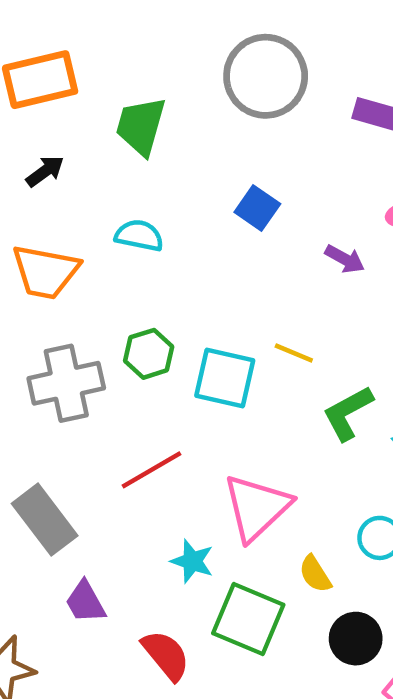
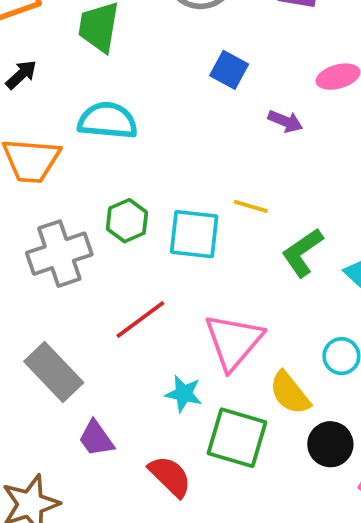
blue square: (257, 208) -> (229, 70), moved
cyan semicircle: (139, 235) -> (108, 121), size x1.4
yellow semicircle: (315, 574) -> (290, 393), size x1.4

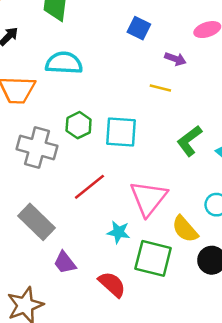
yellow line: (251, 206) -> (160, 88), moved
gray cross: (59, 254) -> (37, 148), turned 36

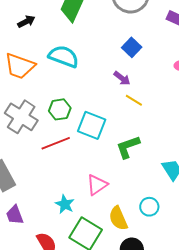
purple arrow: (175, 59) -> (122, 78), moved
green L-shape: (189, 141) -> (128, 147), moved
red line: (89, 187) -> (56, 143), moved
pink triangle: (148, 198) -> (97, 185), size x0.7

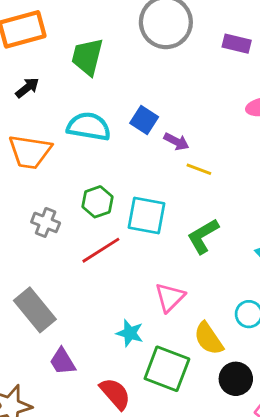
blue square: (132, 47) -> (144, 120), moved
gray cross: (21, 117) -> (46, 222), size x0.6

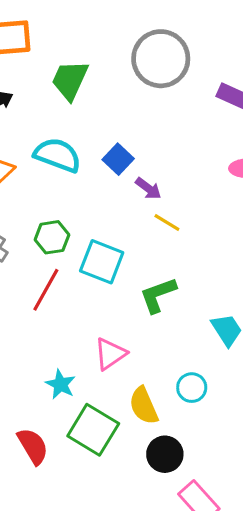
red line: (101, 250) -> (46, 290), turned -39

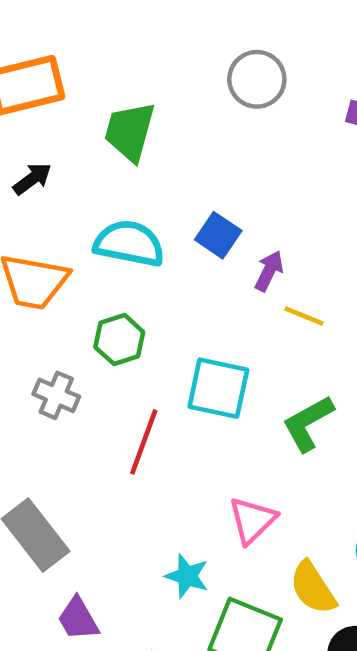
gray circle: (161, 59) -> (257, 79), size x0.7
purple arrow: (148, 189) -> (269, 271), turned -92
green hexagon: (52, 237) -> (119, 340), moved

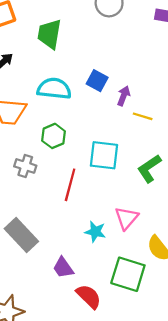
cyan star: (187, 576) -> (95, 232), moved
purple trapezoid: (78, 619) -> (63, 268), moved

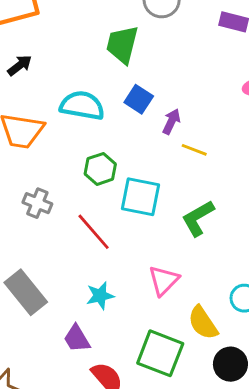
green trapezoid: (49, 34) -> (122, 45), moved
green hexagon: (54, 136) -> (100, 169), moved
red line: (70, 185) -> (94, 232), turned -60
cyan star: (95, 232) -> (100, 296), moved, turned -30

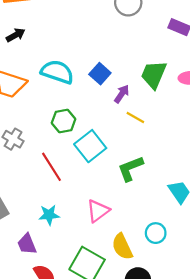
green trapezoid: (122, 45) -> (154, 75), moved
cyan square: (140, 197) -> (90, 146), turned 32

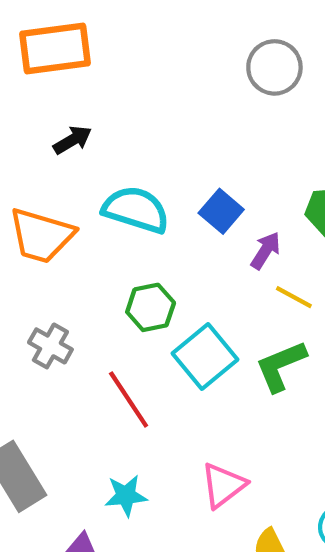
black arrow: (16, 35) -> (72, 140), moved
green L-shape: (130, 168) -> (281, 366), moved

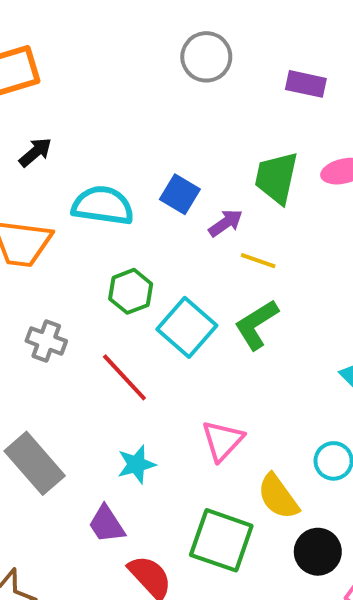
purple arrow: (266, 251) -> (226, 223), turned 32

